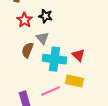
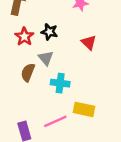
red triangle: (78, 55) -> (89, 43), moved
cyan cross: (54, 59) -> (60, 83), size x0.7

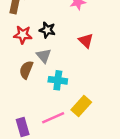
red star: (24, 37) -> (23, 35), turned -30
yellow rectangle: (84, 109) -> (81, 106), turned -60

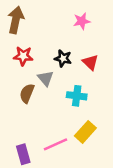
black star: (47, 30) -> (63, 58), moved
cyan cross: (58, 80) -> (77, 96), moved

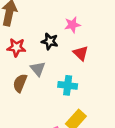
pink star: (82, 21) -> (72, 25), moved
black star: (63, 58) -> (50, 41), moved

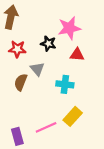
pink star: (72, 25) -> (69, 28), size x1.5
red triangle: (81, 53) -> (77, 55), turned -40

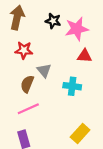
black star: (48, 44) -> (53, 21), moved
yellow rectangle: (73, 116) -> (80, 133), moved
pink line: (46, 127) -> (28, 109), moved

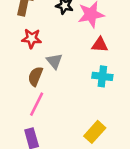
cyan cross: (72, 86) -> (102, 76), moved
pink line: (28, 109) -> (37, 104), turned -40

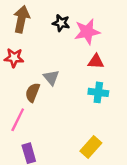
red star: (32, 38) -> (14, 58), moved
pink line: (37, 104) -> (18, 120), moved

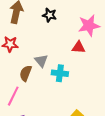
pink star: (87, 32) -> (89, 26), moved
cyan cross: (98, 92) -> (60, 73), moved

